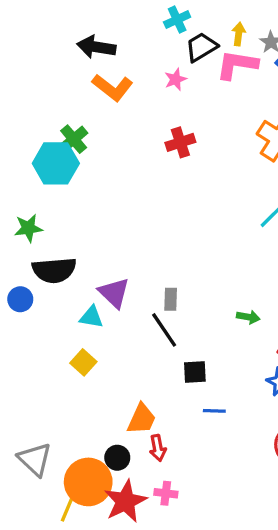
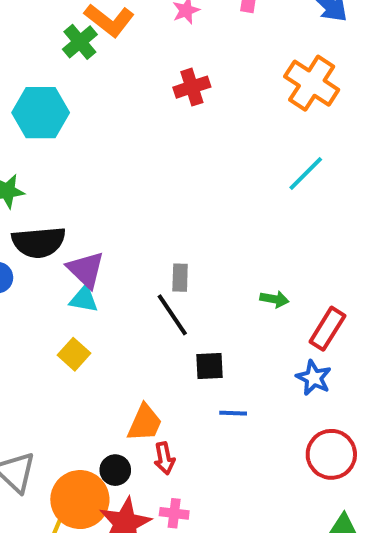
green cross: (74, 139) -> (80, 42), moved
purple triangle: (114, 293) -> (86, 270), moved

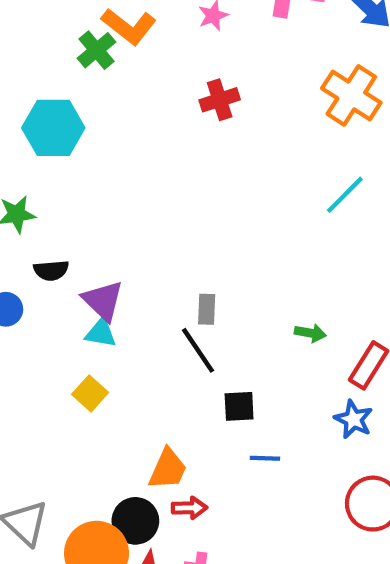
black semicircle: (39, 242) -> (51, 270), size x0.6
red arrow: (164, 458) -> (189, 508), turned -80
black circle: (115, 470) -> (135, 521), size x1.4

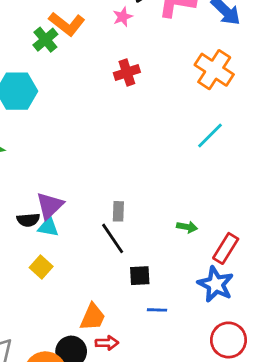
black semicircle: (51, 270) -> (28, 220), moved
purple triangle: (103, 301) -> (50, 206), turned 32
blue star: (353, 419) -> (216, 284), size x1.4

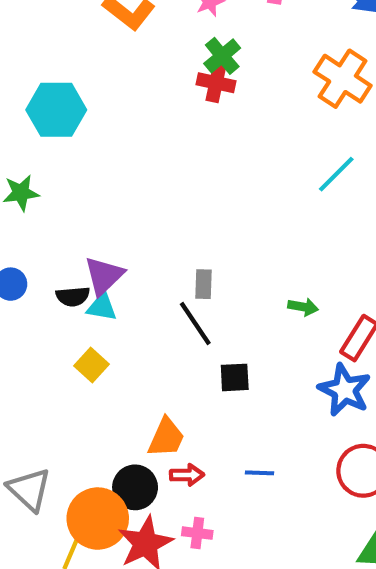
green cross: (45, 40) -> (222, 56), moved
red cross: (127, 73) -> (216, 83), turned 30
blue line: (157, 310) -> (260, 473), moved

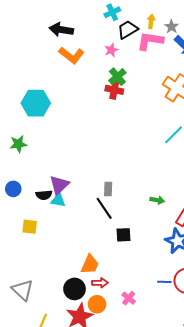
yellow square: (91, 365) -> (30, 227), moved, turned -35
blue line: (260, 473) -> (164, 282), moved
orange circle: (98, 519) -> (97, 304), moved, size x0.6
pink cross: (197, 533) -> (129, 298), moved, turned 32

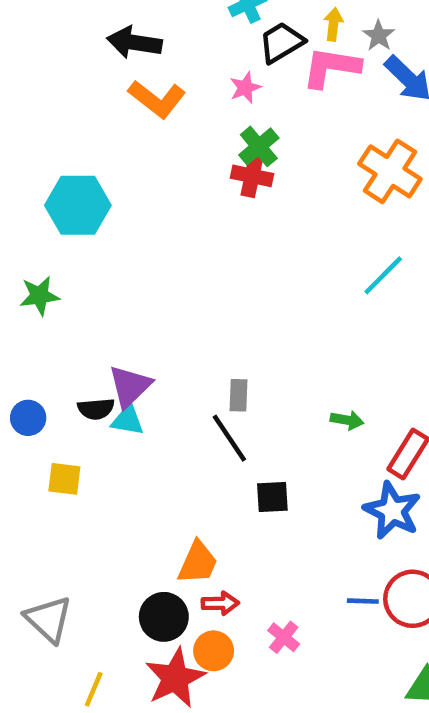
blue circle: (13, 189) -> (28, 418), moved

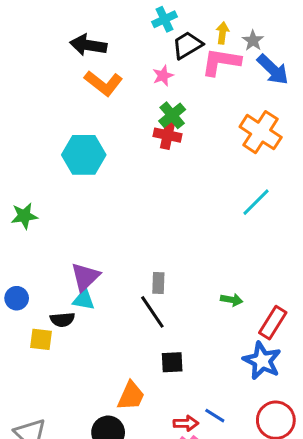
cyan hexagon: (78, 205) -> (84, 155), moved
black semicircle: (96, 409) -> (62, 320), moved
black square: (272, 497) -> (172, 362), moved
blue line: (363, 601) -> (215, 416), moved, turned 30
red arrow: (220, 603) -> (186, 423), moved

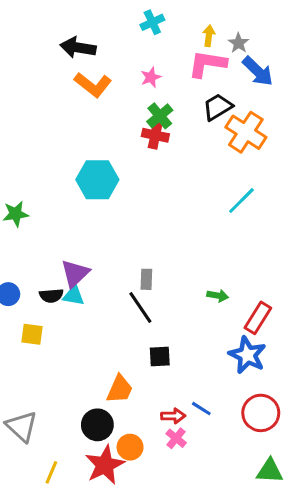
black trapezoid: (187, 45) -> (218, 107), moved
cyan hexagon: (84, 155) -> (97, 180), moved
black semicircle: (62, 320) -> (51, 296), moved

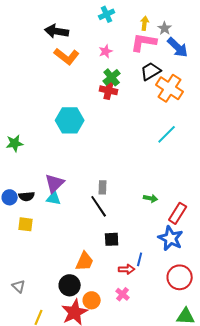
black semicircle: (51, 296) -> (27, 196), moved
blue line: (201, 409) -> (140, 259), moved, turned 72
red arrow: (173, 416) -> (127, 269), moved
gray triangle: (22, 426) -> (19, 286), size x0.6

